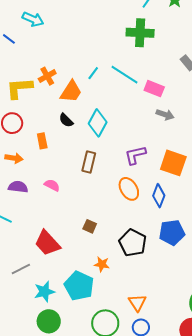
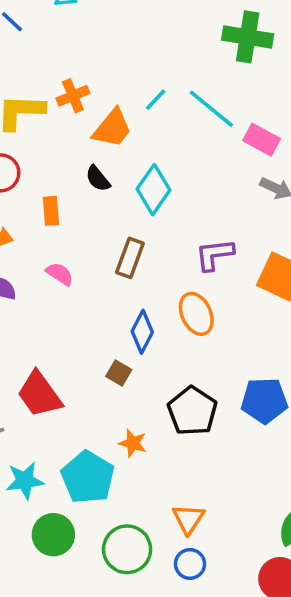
pink semicircle: (52, 185) -> (60, 274), moved
blue diamond: (159, 196) -> (142, 332), moved
green circle: (49, 321) -> (53, 535), moved

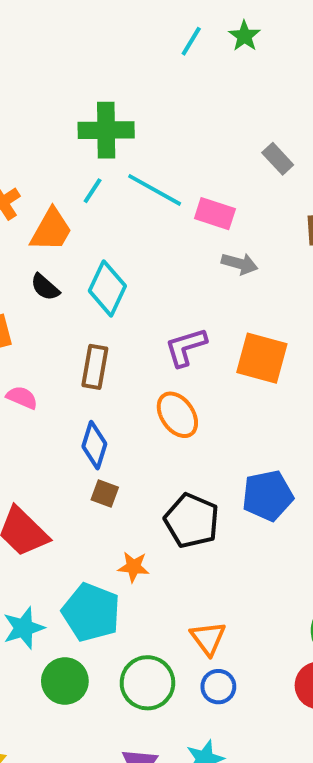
green cross: (248, 37) -> (106, 130), moved
blue diamond: (142, 332) -> (94, 445), moved

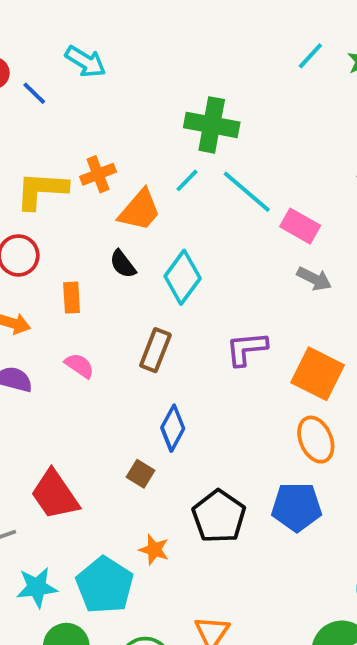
orange ellipse: (177, 415) -> (316, 440), moved
blue diamond: (94, 445) -> (173, 428), moved

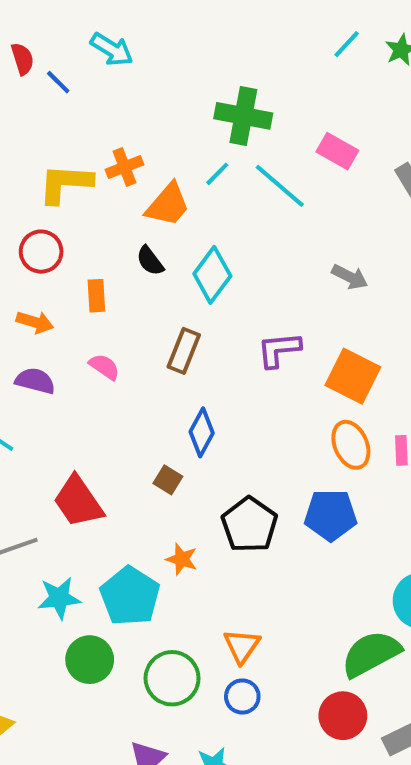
pink rectangle: (300, 226) -> (337, 151), moved

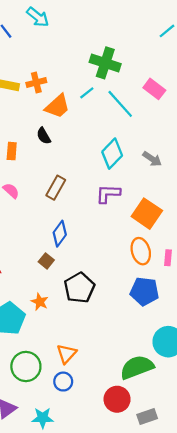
cyan diamond: (212, 275) -> (112, 154), moved
brown square: (168, 480) -> (46, 261), moved
blue pentagon: (331, 515) -> (145, 291), moved

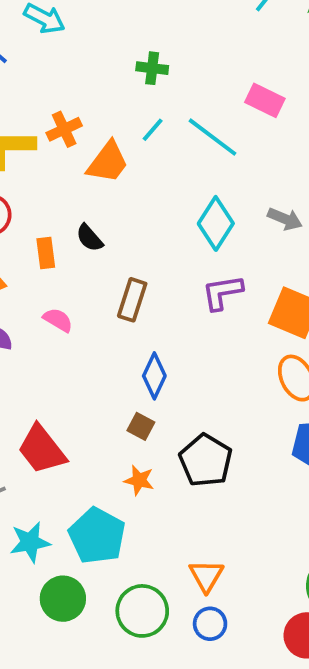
green cross: (105, 63) -> (152, 68), moved, size x0.6
black semicircle: (44, 136) -> (89, 238), moved
orange star: (40, 302) -> (139, 480), moved

